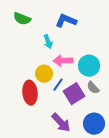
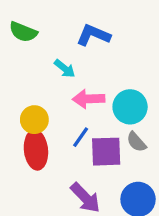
cyan arrow: (48, 42) -> (65, 69), turned -32
yellow circle: (44, 74) -> (34, 120), moved
purple square: (74, 94) -> (106, 152), turned 30

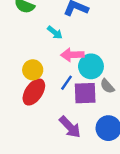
cyan circle: (130, 107) -> (91, 66), moved
red ellipse: (36, 150) -> (34, 92), turned 40

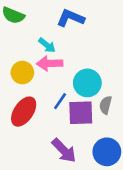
pink arrow: (72, 55) -> (50, 63), moved
yellow circle: (33, 70) -> (22, 73), moved
gray semicircle: (107, 86) -> (106, 105), turned 56

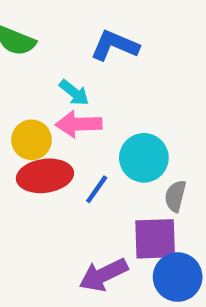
red ellipse: (24, 112) -> (45, 176), moved, turned 48
purple square: (81, 113) -> (155, 239), moved
purple arrow: (64, 151) -> (103, 275), turned 108

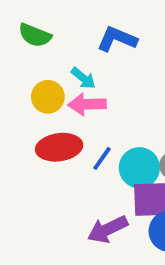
yellow circle: (31, 140) -> (48, 97), moved
cyan circle: (144, 158) -> (139, 168), moved

